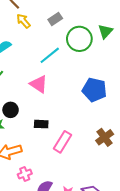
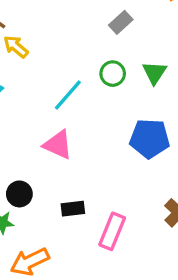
gray rectangle: (55, 19) -> (121, 22), moved
green triangle: (105, 31) -> (154, 73), moved
green circle: (79, 39) -> (113, 74), moved, size x0.6

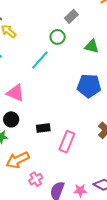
green triangle: (154, 73) -> (92, 46), turned -49
green circle: (113, 74) -> (58, 37), moved
pink triangle: (58, 145) -> (15, 93), moved

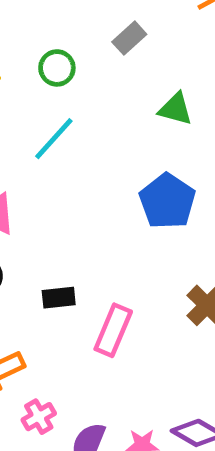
green circle: (58, 37) -> (57, 68), moved
blue pentagon: (89, 86) -> (167, 201), turned 30

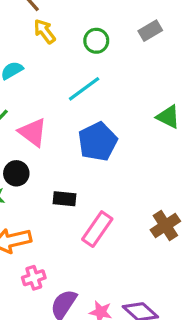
green triangle: (175, 109) -> (168, 117), moved
blue pentagon: (167, 201) -> (98, 142), moved

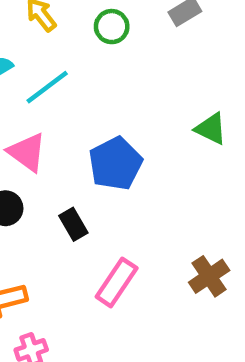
cyan line: (84, 89) -> (47, 87), moved
black rectangle: (65, 199) -> (73, 224), moved, turned 55

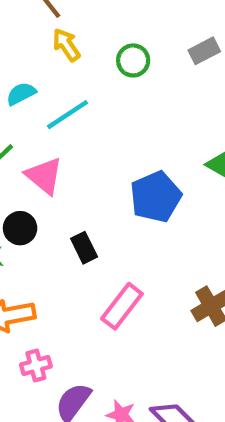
blue pentagon: (115, 164) -> (156, 197), moved

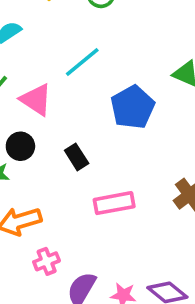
cyan line: (68, 115) -> (82, 62), moved
pink rectangle: (122, 306) -> (114, 203), turned 48

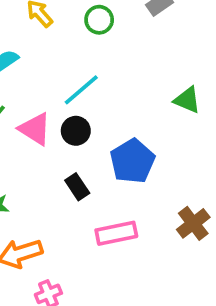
blue pentagon: (133, 107) -> (132, 161), moved
black circle: (20, 146) -> (76, 131), moved

